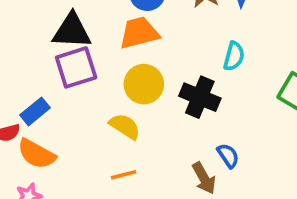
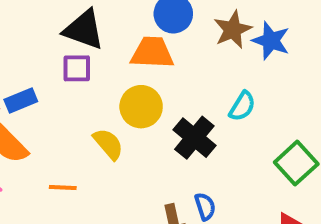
purple square: (76, 67) -> (77, 68), size x0.7
orange line: (124, 175) -> (63, 188), moved

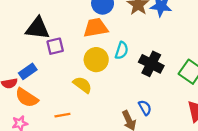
black triangle: (84, 30) -> (38, 28), moved
cyan semicircle: (242, 106) -> (122, 51), moved
black cross: (194, 138) -> (151, 64), moved

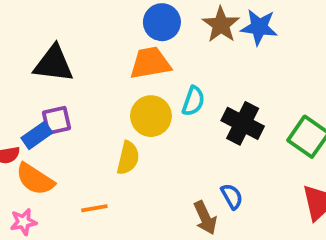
purple square: (55, 46) -> (56, 120), moved
yellow semicircle: (82, 85) -> (128, 158), turned 66

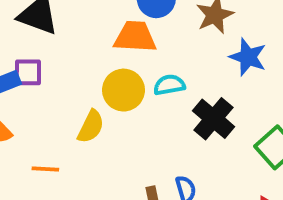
blue star: (259, 27) -> (248, 57), moved
cyan semicircle: (193, 101) -> (169, 85), turned -132

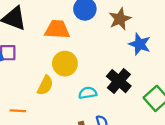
orange trapezoid: (135, 37) -> (57, 29), moved
cyan semicircle: (169, 85) -> (88, 93), moved

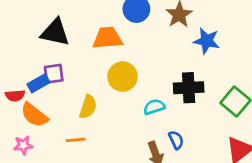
black cross: (119, 81) -> (189, 88), turned -35
yellow semicircle: (45, 85) -> (88, 107), moved

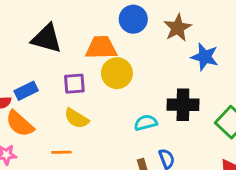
purple square: (54, 74) -> (74, 84), moved
yellow circle: (123, 77) -> (117, 73), moved
yellow semicircle: (88, 107) -> (77, 118), turned 100

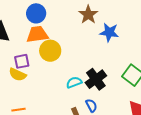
blue circle: (133, 19) -> (36, 13), moved
black cross: (183, 105) -> (96, 79), moved, turned -30
yellow semicircle: (77, 118) -> (18, 75), moved

